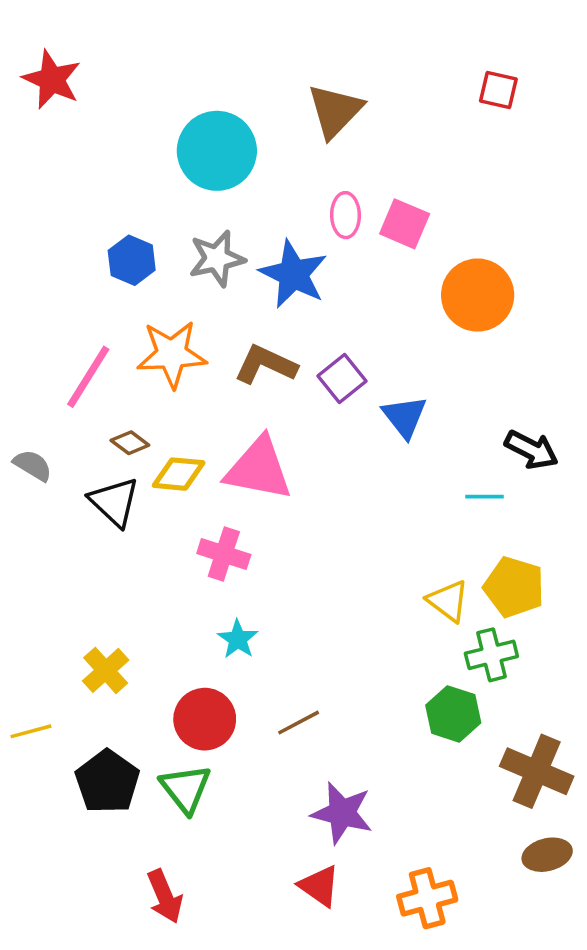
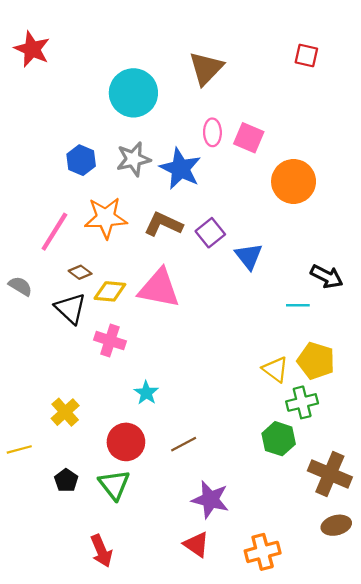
pink cross: (224, 554) -> (110, 341), moved
black pentagon: (107, 782) -> (66, 480), size x0.6

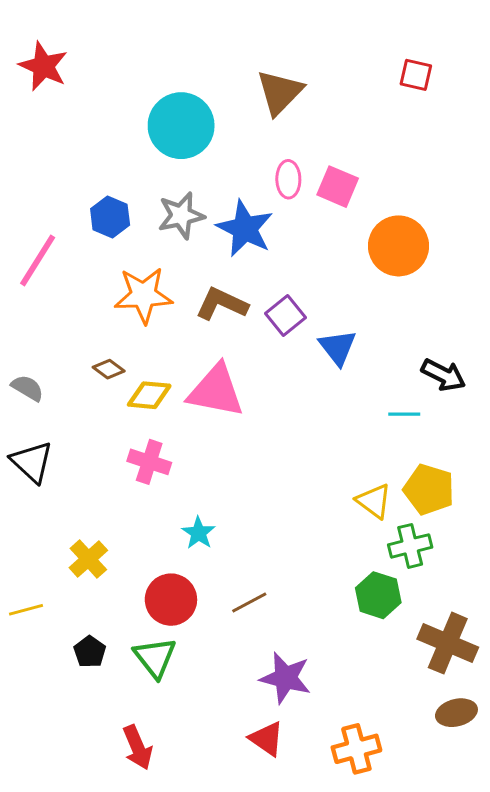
pink line: (54, 232) -> (38, 260), moved
black triangle: (70, 309) -> (32, 462), moved

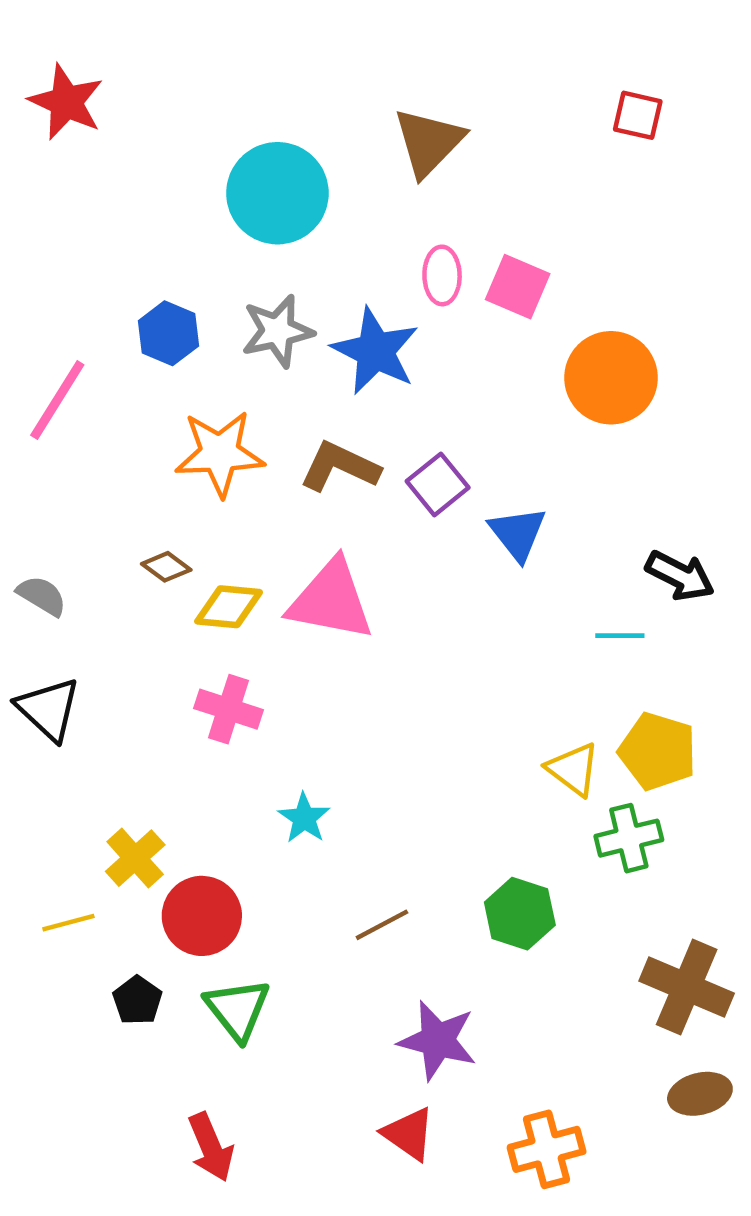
green hexagon: (378, 595) -> (520, 914), moved
red circle: (171, 600) -> (202, 916), moved
yellow line: (26, 610) -> (68, 923), moved

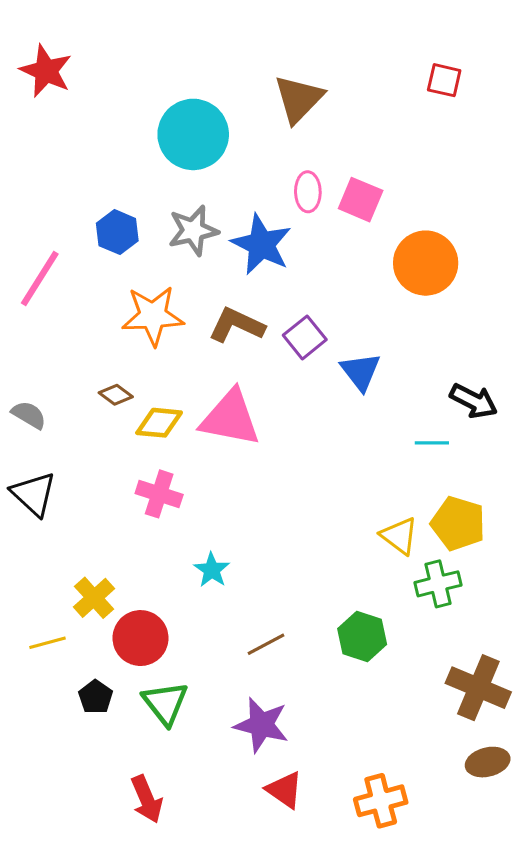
purple star: (438, 1040) -> (261, 725), moved

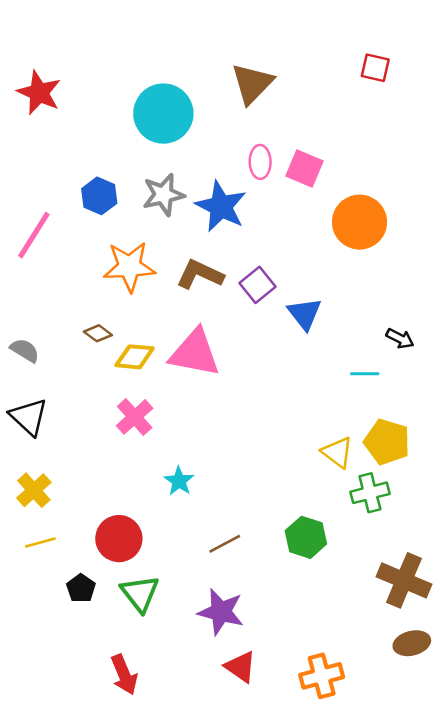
red star: (46, 71) -> (39, 93), moved
black arrow: (474, 401) -> (400, 338), size x0.7
pink cross: (159, 494) -> (135, 417), turned 30
yellow cross: (94, 598) -> (34, 490), moved

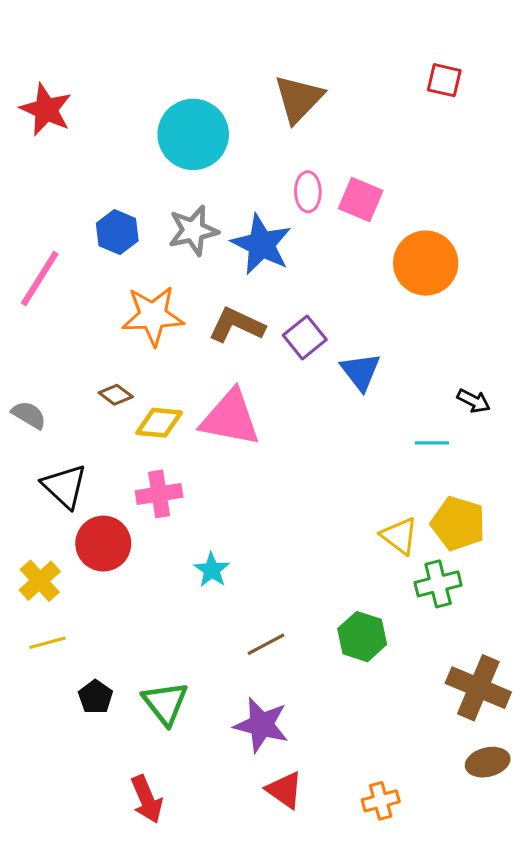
black triangle: (29, 417) -> (65, 486), moved
pink cross: (135, 417) -> (159, 494), turned 33
red circle: (119, 539) -> (103, 544), moved
orange cross: (322, 676) -> (381, 801), size x0.7

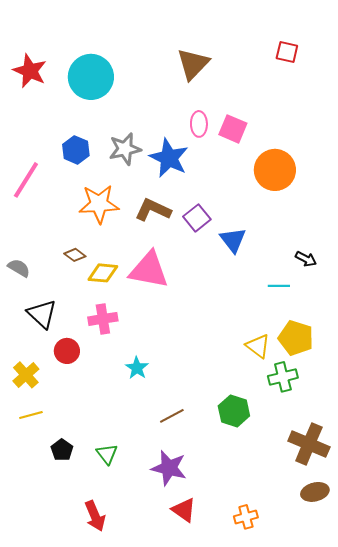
cyan circle: (193, 134) -> (91, 77), moved
red circle: (103, 544) -> (67, 351), size x0.7
green triangle: (165, 703) -> (107, 454), size x0.7

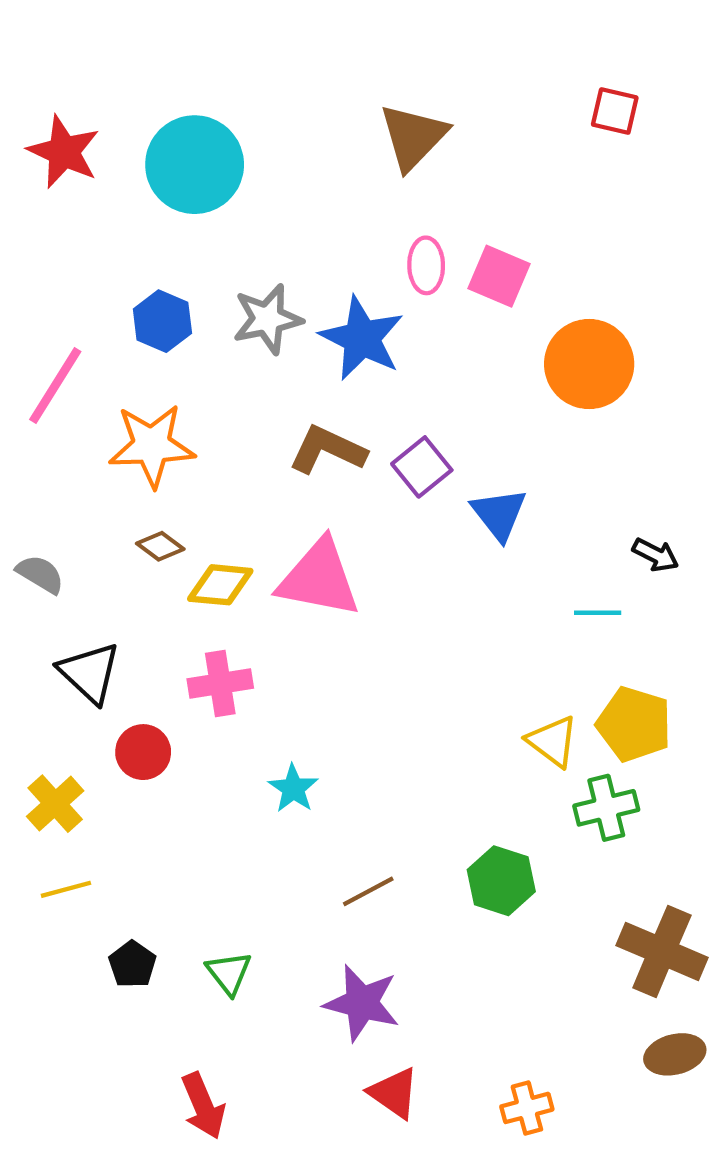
orange star: (99, 204) -> (152, 445), moved

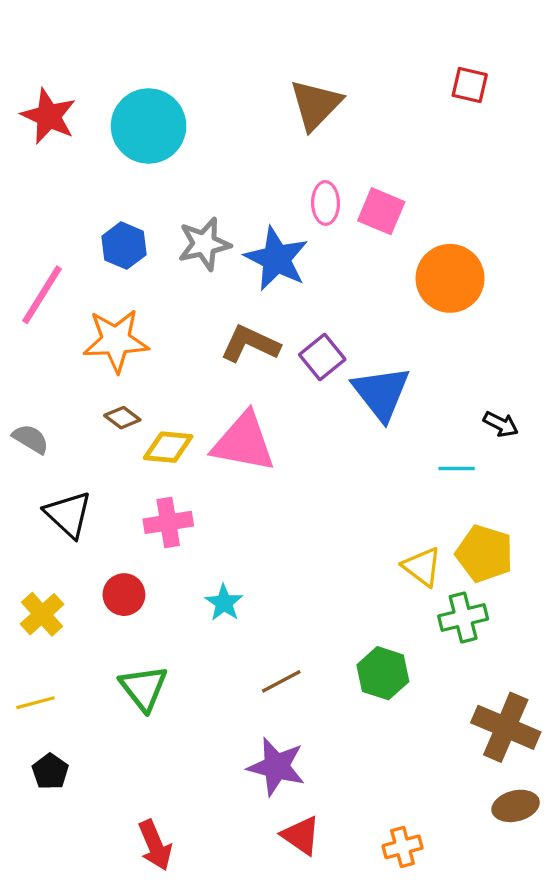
blue triangle: (499, 514) -> (381, 393), size x1.4
red circle: (143, 752) -> (124, 595), moved
yellow line: (66, 889) -> (36, 703), moved
black pentagon: (132, 964) -> (50, 772), moved
green triangle: (229, 973) -> (144, 688), moved, size x1.4

